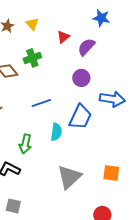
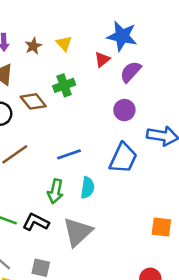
blue star: (101, 18) -> (122, 36), moved, size x1.4
blue line: (41, 103) -> (69, 154), moved
cyan semicircle: (56, 132) -> (87, 188), moved
gray triangle: (69, 177) -> (78, 232), moved

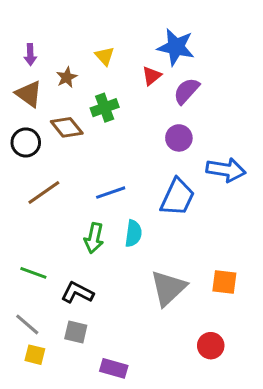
brown star: (33, 46) -> (67, 77), moved
black L-shape: (36, 222) -> (77, 293), moved
gray triangle: (78, 232) -> (168, 288), moved

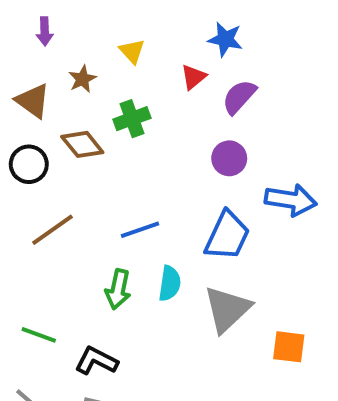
blue star: (176, 47) -> (225, 39), size x0.7
purple arrow: (30, 55) -> (45, 31), moved
gray triangle: (168, 288) -> (227, 309), moved

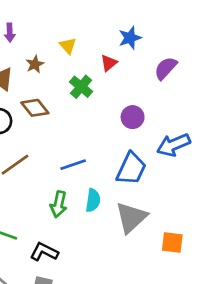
blue star: (225, 39) -> (130, 38), turned -30
purple semicircle: (239, 97) -> (166, 68), moved
green cross: (132, 119) -> (81, 87), moved, turned -30
blue arrow: (291, 200) -> (174, 145), turned 148

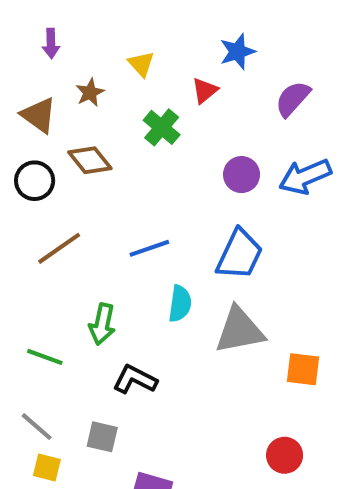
blue arrow: (174, 145) -> (305, 177), moved
green arrow: (59, 204) -> (102, 324), moved
gray triangle: (131, 217) -> (239, 330), turned 32
black L-shape: (44, 252) -> (135, 379), moved

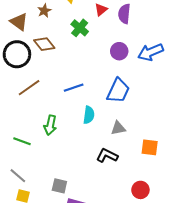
purple semicircle: (293, 99) -> (124, 14), moved, turned -36
black circle: (35, 181) -> (17, 54), size x1.4
gray triangle: (239, 330) -> (118, 128), size x0.6
black L-shape: (135, 379) -> (107, 155), moved
gray square: (102, 437) -> (59, 186), moved

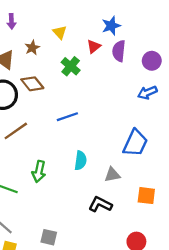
purple circle: (119, 51) -> (152, 61), moved
blue arrow: (151, 52) -> (147, 93), size x0.7
blue line: (74, 88) -> (67, 117), moved
blue trapezoid: (118, 91) -> (135, 143), moved

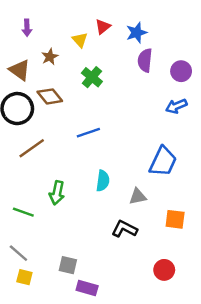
red triangle: (94, 47) -> (103, 27), moved

